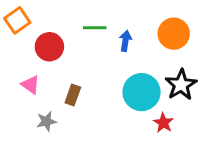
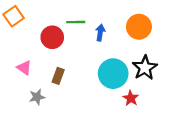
red circle: (49, 47) -> (52, 37), moved

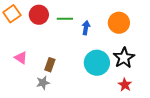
red circle: (52, 37) -> (39, 15), moved
gray star: (37, 97) -> (43, 83), moved
red star: (131, 98) -> (125, 85), moved

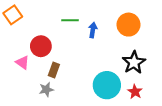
red circle: (39, 15) -> (41, 46), moved
cyan circle: (97, 63) -> (107, 85), moved

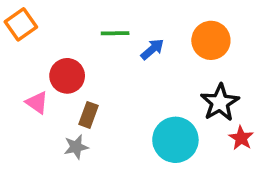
blue arrow: (93, 30) -> (152, 49), turned 40
red star: (135, 92) -> (241, 138), moved

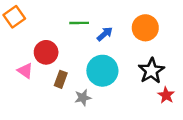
cyan circle: (175, 140) -> (102, 71), moved
gray star: (76, 147) -> (83, 98), moved

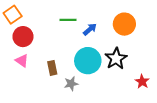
red circle: (46, 52) -> (23, 37), moved
black star: (151, 71) -> (116, 59), moved
brown rectangle: (61, 79) -> (52, 68), turned -32

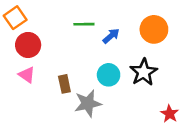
cyan circle: (88, 61) -> (109, 75), size x0.7
red star: (142, 82) -> (170, 114), moved
gray star: (71, 84) -> (88, 103), size x1.5

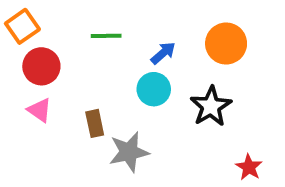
green line: (84, 24) -> (106, 36), moved
cyan circle: (109, 75) -> (154, 89), moved

